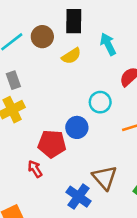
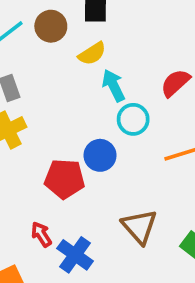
cyan arrow: (108, 44) -> (113, 86), moved
red arrow: (35, 169) -> (41, 234), moved
blue cross: (78, 197) -> (75, 255), moved

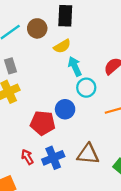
brown triangle: (139, 227) -> (88, 154), turned -45
blue cross: (75, 255) -> (53, 158), moved, turned 30

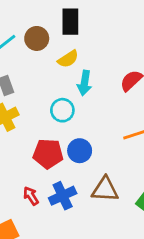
cyan arrow: (75, 66) -> (84, 83), turned -144
cyan circle: (86, 88) -> (62, 110), moved
blue circle: (65, 109) -> (80, 151), moved

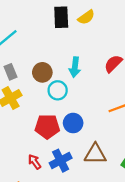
brown circle: (37, 38) -> (42, 72), moved
yellow semicircle: (68, 59) -> (86, 17), moved

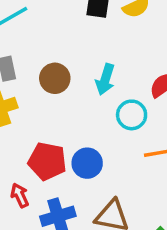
cyan circle: (58, 90) -> (132, 115), moved
red arrow: (35, 162) -> (20, 195), moved

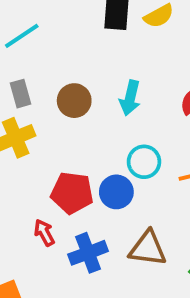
cyan circle: (132, 115) -> (144, 162), moved

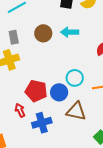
cyan arrow: (130, 98) -> (70, 32), moved, turned 72
brown circle: (74, 101) -> (43, 33), moved
brown triangle: (148, 248) -> (76, 111), moved

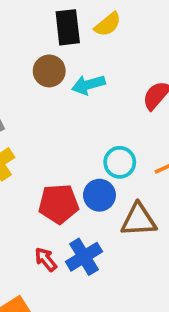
brown circle: (43, 33) -> (49, 71), moved
red arrow: (20, 110) -> (46, 259), moved

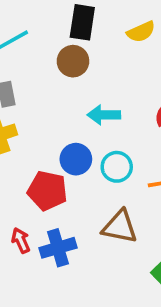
black rectangle: (68, 27) -> (82, 22), moved
cyan arrow: (88, 85) -> (104, 115), moved
blue circle: (99, 195) -> (76, 159), moved

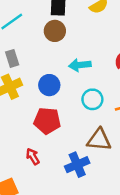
blue circle: (76, 159) -> (49, 85), moved
blue cross: (58, 248) -> (77, 165), moved

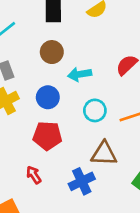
brown circle: (55, 31) -> (52, 52), moved

